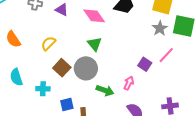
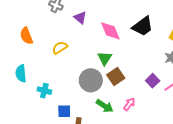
purple square: (145, 64) -> (153, 81), moved
brown square: (62, 68) -> (116, 76), moved

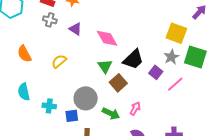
black trapezoid: (143, 26) -> (133, 59), moved
gray circle: (91, 80) -> (86, 98), moved
purple square: (153, 81) -> (156, 72), moved
blue square: (64, 111) -> (72, 116), moved

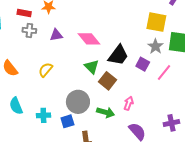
purple triangle: (75, 29) -> (56, 35), turned -32

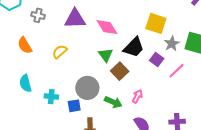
yellow square: (156, 22) -> (156, 23), moved
gray cross: (29, 30) -> (38, 15), moved
purple triangle: (56, 35) -> (75, 19), size x1.6

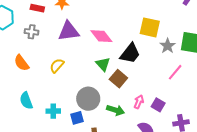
purple square: (157, 59) -> (158, 105), moved

